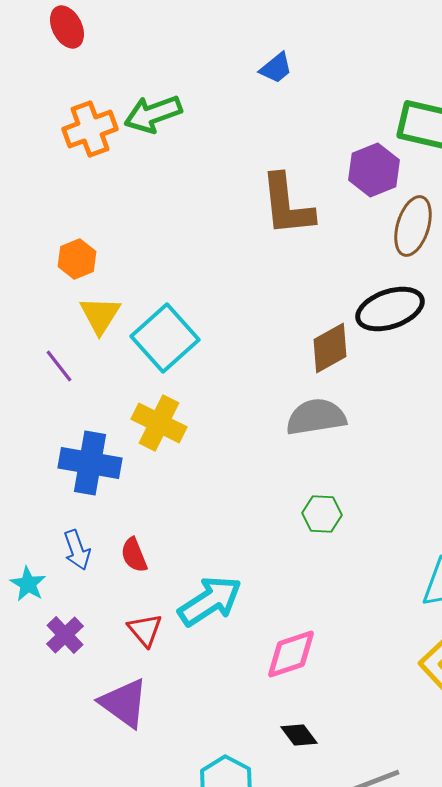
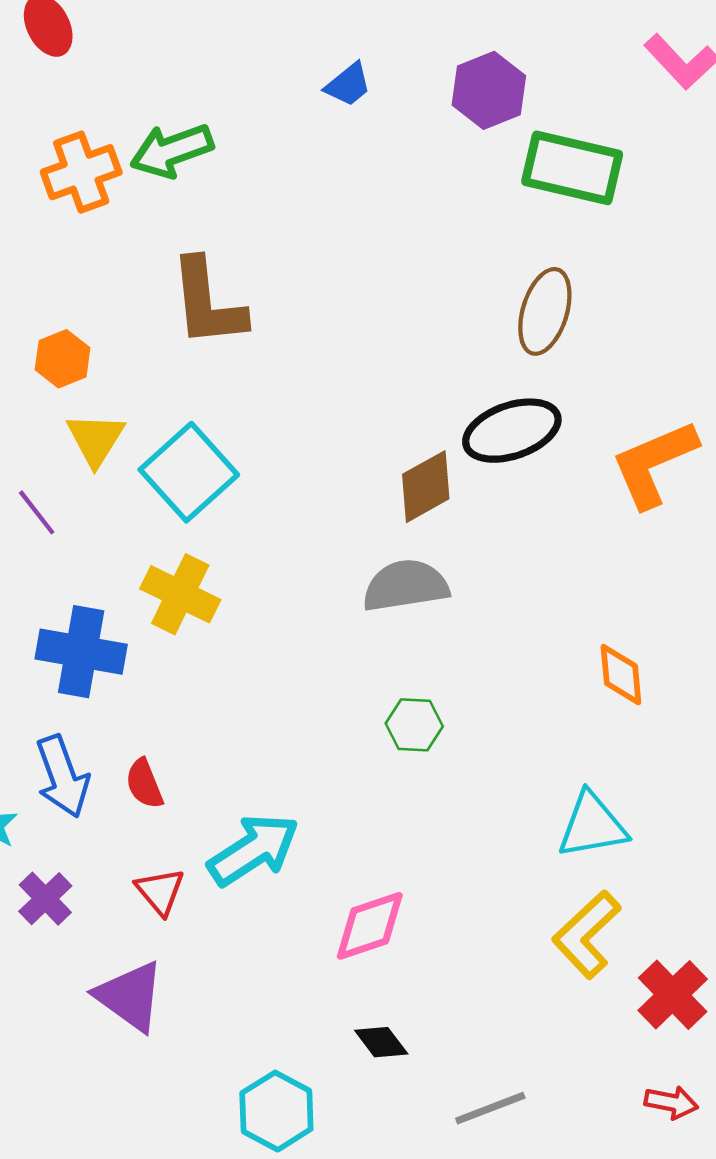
purple hexagon: (374, 170) -> (489, 90), moved
brown L-shape: (287, 205) -> (208, 303), moved
blue arrow: (77, 550) -> (63, 777), size x1.4

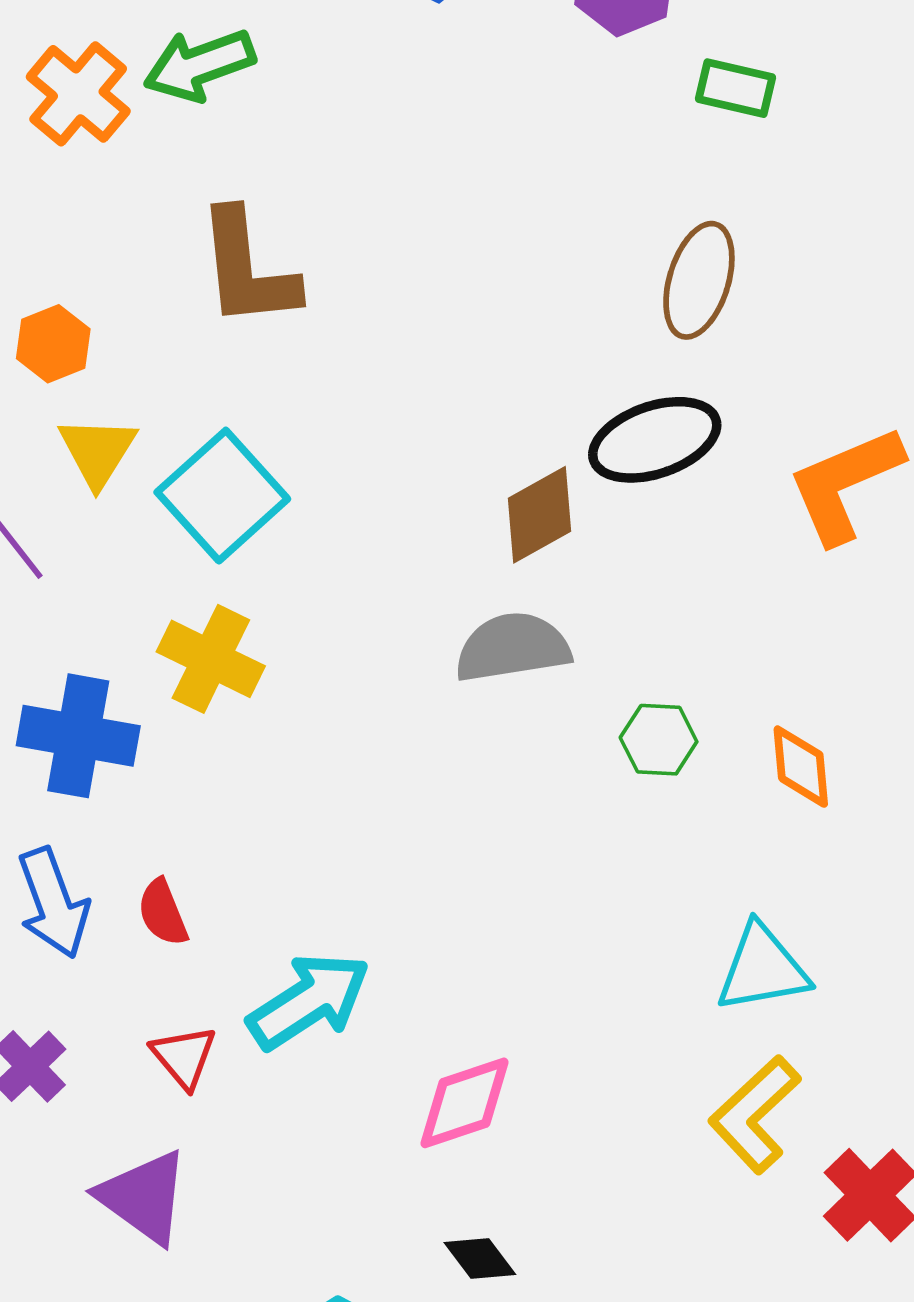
green rectangle: (572, 168) -> (735, 88), size x0.6
orange cross: (81, 172) -> (78, 94), turned -30
green hexagon: (414, 725) -> (659, 740), moved

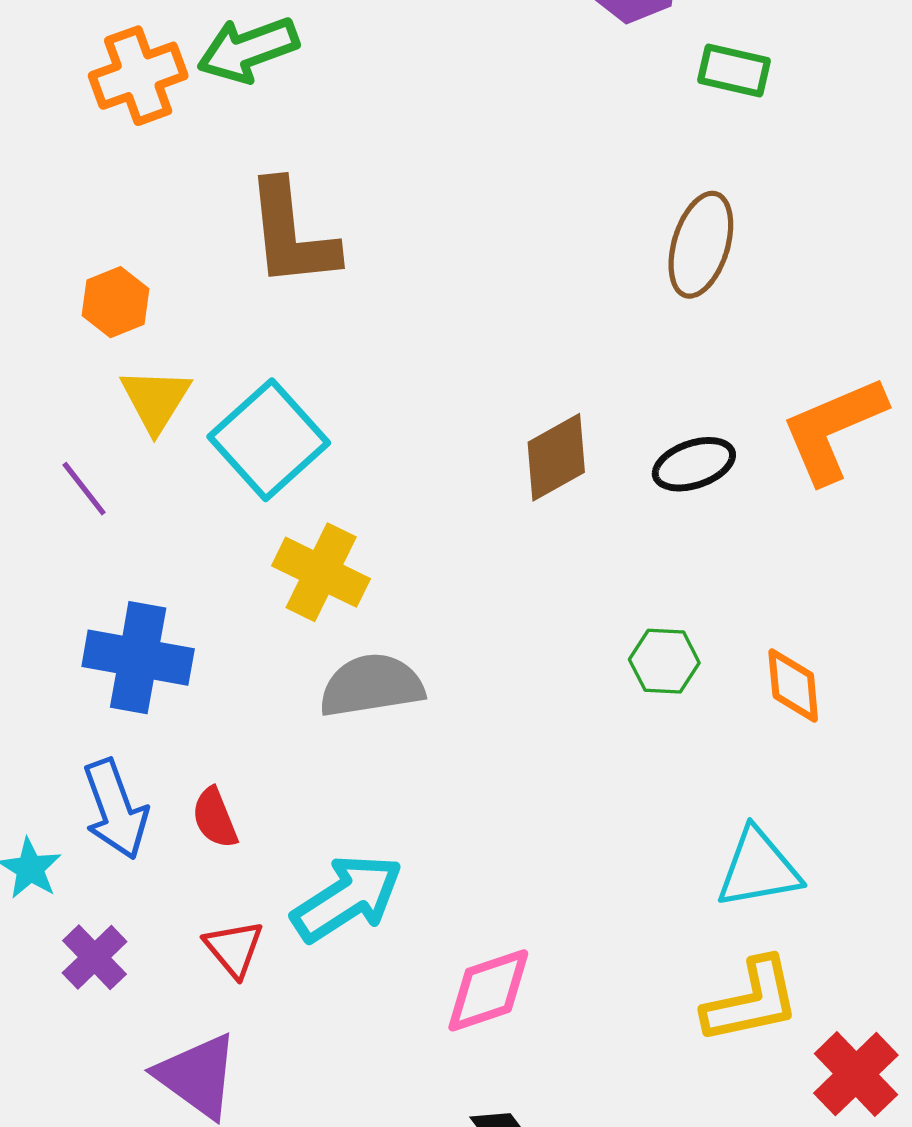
orange cross: (78, 94) -> (138, 76), turned 30
black ellipse: (655, 440) -> (694, 464), moved, size x0.7
gray semicircle: (513, 647) -> (372, 685), moved
yellow cross: (211, 659) -> (321, 572), moved
yellow L-shape: (755, 1114) -> (751, 1001), turned -149

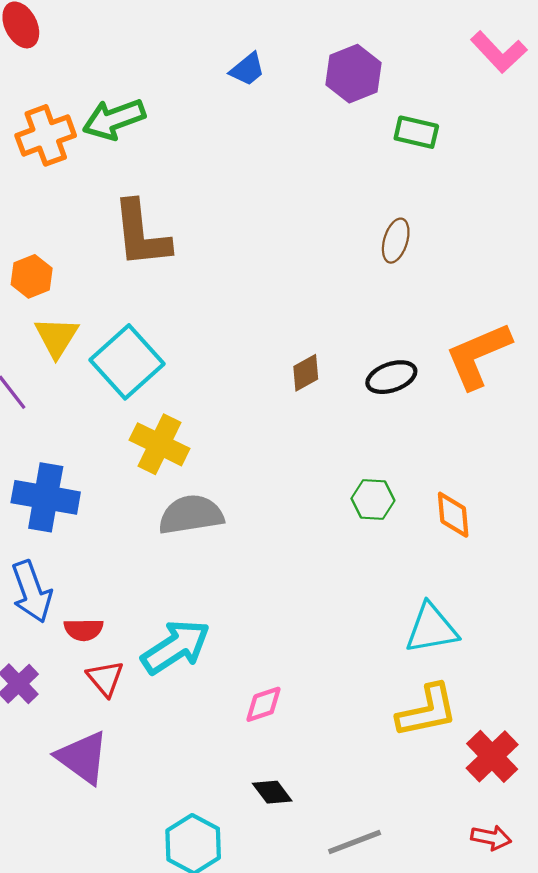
brown ellipse: (701, 245) -> (396, 241), size x0.7
brown diamond: (556, 457) -> (306, 373), size x0.7
red semicircle: (215, 818) -> (84, 630), moved, turned -69
pink diamond: (488, 990) -> (264, 704), size x0.7

